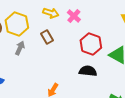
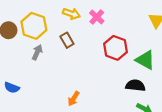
black semicircle: (88, 71) -> (135, 85), moved

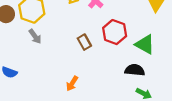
brown rectangle: (67, 40) -> (84, 42), moved
gray arrow: (37, 52) -> (35, 36), turned 120

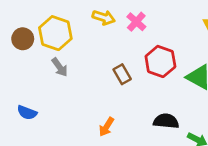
black semicircle: (135, 70) -> (166, 121), moved

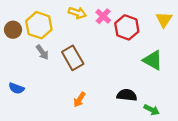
red hexagon: (160, 61) -> (127, 27), moved
brown rectangle: (122, 74) -> (73, 58), moved, size x1.5

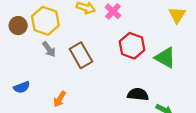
red hexagon: (127, 27) -> (132, 46), moved
blue semicircle: (16, 88) -> (22, 87), turned -42
orange arrow: (79, 100) -> (60, 99), moved

